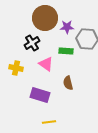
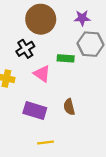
purple star: (67, 27) -> (82, 18), moved
brown semicircle: (68, 83) -> (69, 107), moved

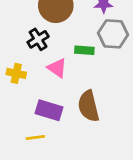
brown semicircle: (69, 107) -> (88, 106), size x1.6
yellow line: (45, 142) -> (35, 137), moved

